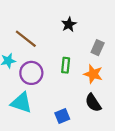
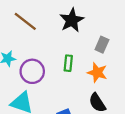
black star: (69, 24) -> (72, 20), size x1.5
brown line: (26, 39) -> (25, 21), moved

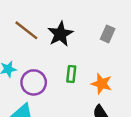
black star: (72, 20) -> (60, 34), moved
gray rectangle: (102, 45) -> (108, 34), moved

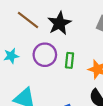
purple circle: (34, 82) -> (45, 55), moved

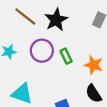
green rectangle: (69, 60) -> (66, 56), turned -32

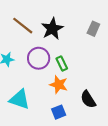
orange star: (94, 65) -> (59, 85), moved

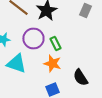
cyan triangle: (20, 99) -> (16, 64), moved

